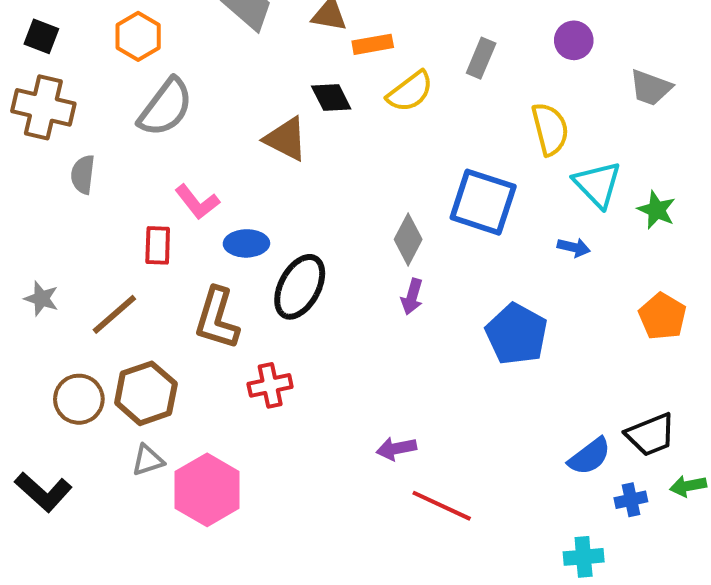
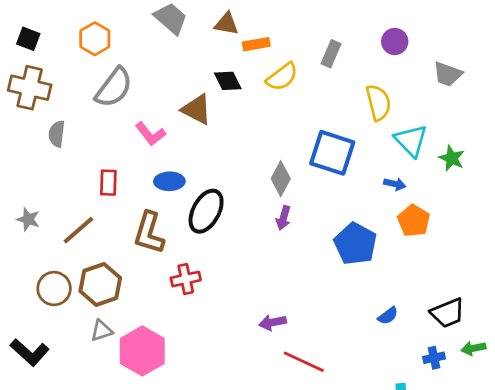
pink L-shape: (197, 202) -> (150, 134), moved
orange pentagon: (662, 316) -> (414, 221), moved
blue semicircle: (590, 456) -> (388, 316), moved, size x0.7

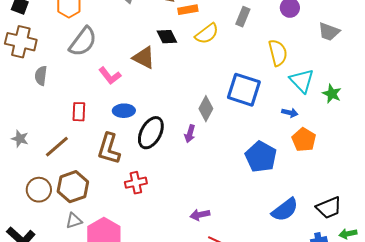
purple arrow: (283, 218) -> (190, 134), moved
blue semicircle: (388, 316) -> (285, 210), size x1.8

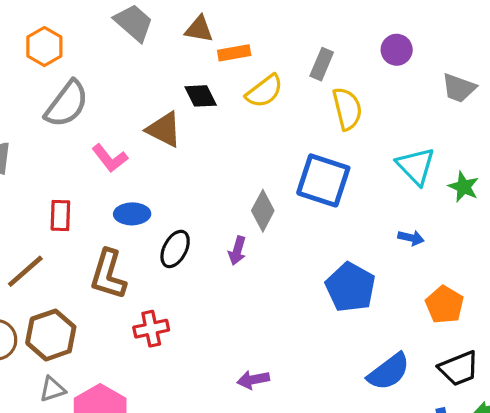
yellow semicircle: (278, 53) -> (347, 109), moved
blue arrow: (290, 113) -> (411, 238), moved
black ellipse: (151, 133) -> (175, 249), size x0.7
orange pentagon: (304, 140) -> (444, 305), moved

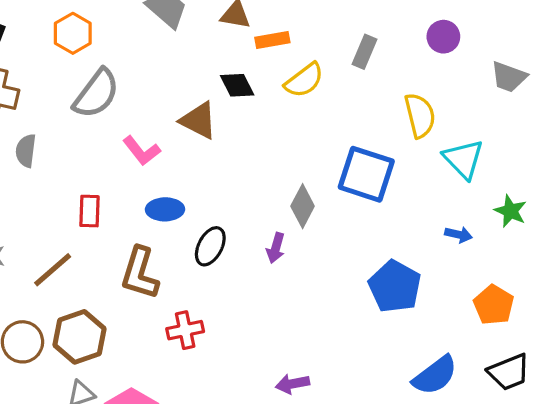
yellow semicircle: (347, 109) -> (420, 115), moved
green star: (464, 187) -> (510, 211), moved

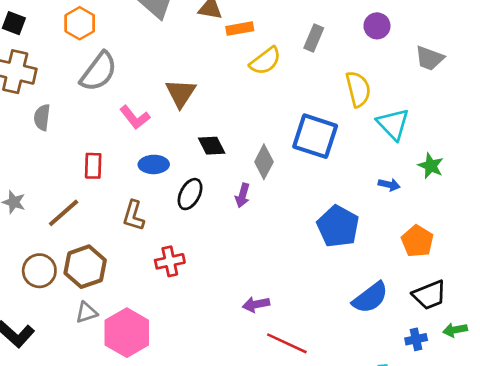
black diamond: (237, 85) -> (212, 146), moved
brown triangle: (199, 120) -> (181, 93), turned 36
brown L-shape: (140, 273) -> (134, 216), size x0.7

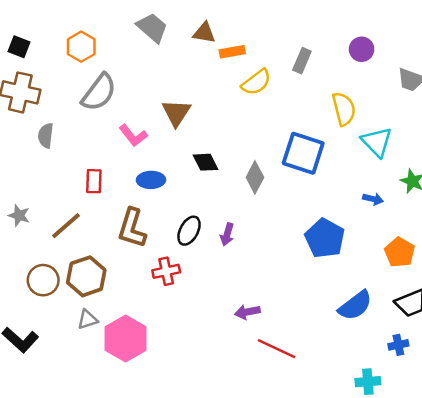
black ellipse: (190, 194) -> (189, 231), moved
purple arrow: (242, 195) -> (227, 234), moved
brown L-shape: (134, 216) -> (132, 228), size x1.4

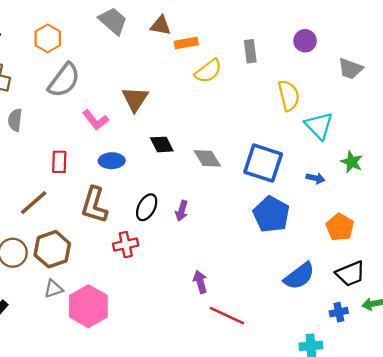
gray rectangle: (302, 61) -> (250, 51), turned -30
blue square: (303, 153) -> (263, 163), moved
gray diamond: (255, 177) -> (207, 158), turned -60
purple arrow: (247, 312) -> (200, 282), turned 85

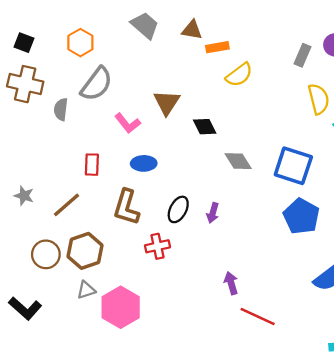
gray rectangle: (250, 51) -> (303, 55), moved, turned 30
gray semicircle: (15, 120) -> (61, 109), moved
black diamond: (162, 144) -> (205, 127), moved

